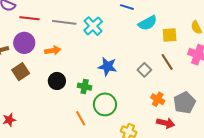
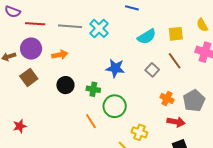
cyan semicircle: (148, 23) -> (147, 37), moved

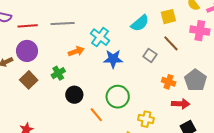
cyan cross: (99, 28) -> (100, 37), moved
orange arrow: (60, 55) -> (76, 51), moved
black circle: (65, 85) -> (74, 95), moved
green cross: (93, 89) -> (58, 73), moved, turned -32

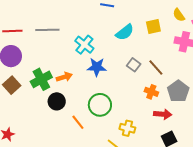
brown line: (171, 43) -> (156, 67), moved
orange arrow: (76, 51) -> (64, 77), moved
green cross: (58, 73) -> (41, 79), size x1.5

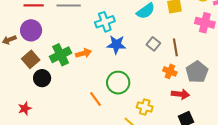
cyan cross: (84, 45) -> (105, 22), turned 30
brown line: (156, 67) -> (175, 47), turned 30
black circle: (57, 101) -> (42, 78), moved

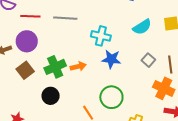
cyan cross: (105, 22) -> (101, 36), turned 30
orange cross: (170, 71) -> (164, 88), size x1.5
black circle: (42, 78) -> (51, 96), moved

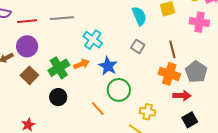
cyan semicircle: (142, 27) -> (139, 16), turned -72
cyan cross: (101, 36) -> (93, 40), moved, turned 30
blue star: (111, 59) -> (108, 66), moved, turned 30
gray square: (148, 60) -> (138, 46), moved

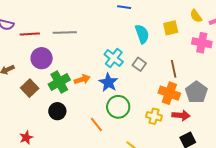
cyan cross: (93, 40) -> (114, 58), moved
purple circle: (27, 46) -> (42, 58), moved
yellow cross: (148, 112) -> (154, 116), moved

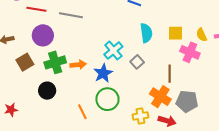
yellow semicircle: (196, 16) -> (202, 35), moved
pink cross: (202, 43) -> (190, 52), moved
gray pentagon: (196, 92) -> (187, 101), turned 30
yellow cross: (154, 116) -> (140, 116), turned -35

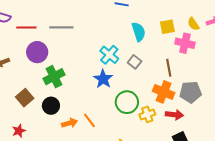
brown square: (25, 62) -> (25, 98), moved
orange arrow: (78, 65) -> (70, 123), moved
green circle: (107, 99) -> (127, 102), moved

